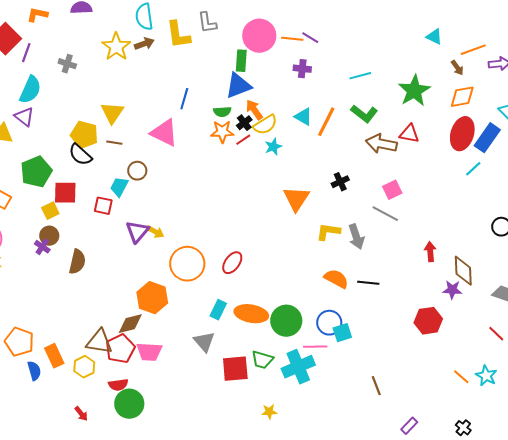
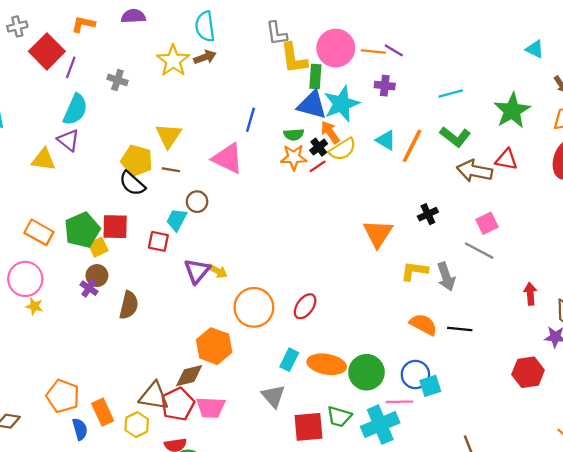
yellow L-shape: (178, 35) -> (294, 58), moved
blue triangle: (238, 86) -> (312, 105), turned 36
cyan star: (273, 147) -> (341, 104), moved, size x1.8
green pentagon: (36, 172) -> (82, 230), moved

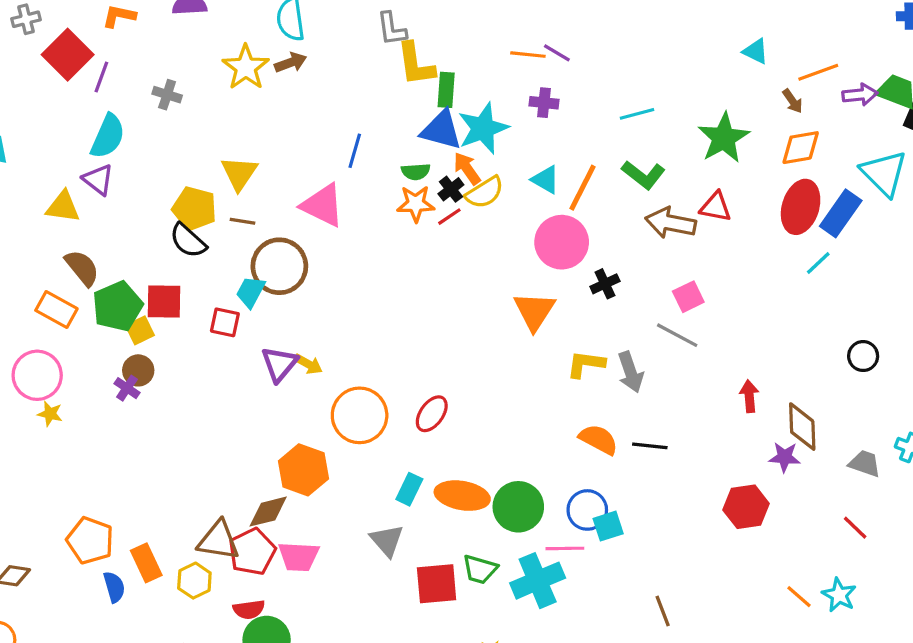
pink circle: (336, 48) -> (562, 242), moved
brown circle: (197, 202) -> (279, 266), size x1.8
brown semicircle: (129, 305) -> (82, 268), moved, turned -52

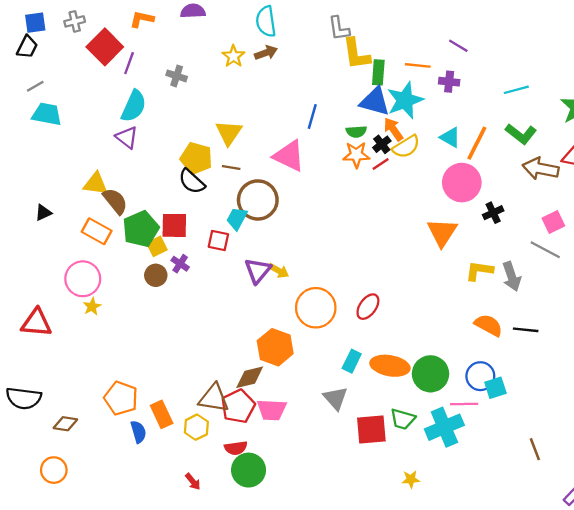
orange line: (528, 55) -> (418, 65), moved
yellow star: (246, 67) -> (233, 56), size x0.7
yellow triangle: (63, 207) -> (96, 184), moved
purple cross: (127, 388) -> (180, 264), moved
yellow star: (50, 414) -> (92, 307), turned 30

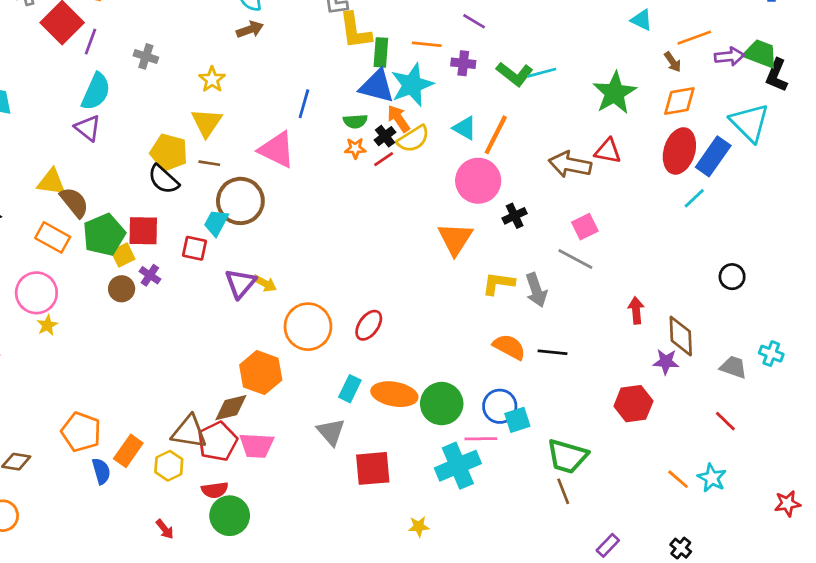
yellow star: (233, 56) -> (212, 79), moved
green L-shape: (521, 134) -> (515, 74), moved
orange star: (356, 155) -> (355, 148), size x0.7
orange rectangle: (162, 414) -> (128, 451), turned 60
green trapezoid: (403, 419) -> (567, 456), moved, size x1.4

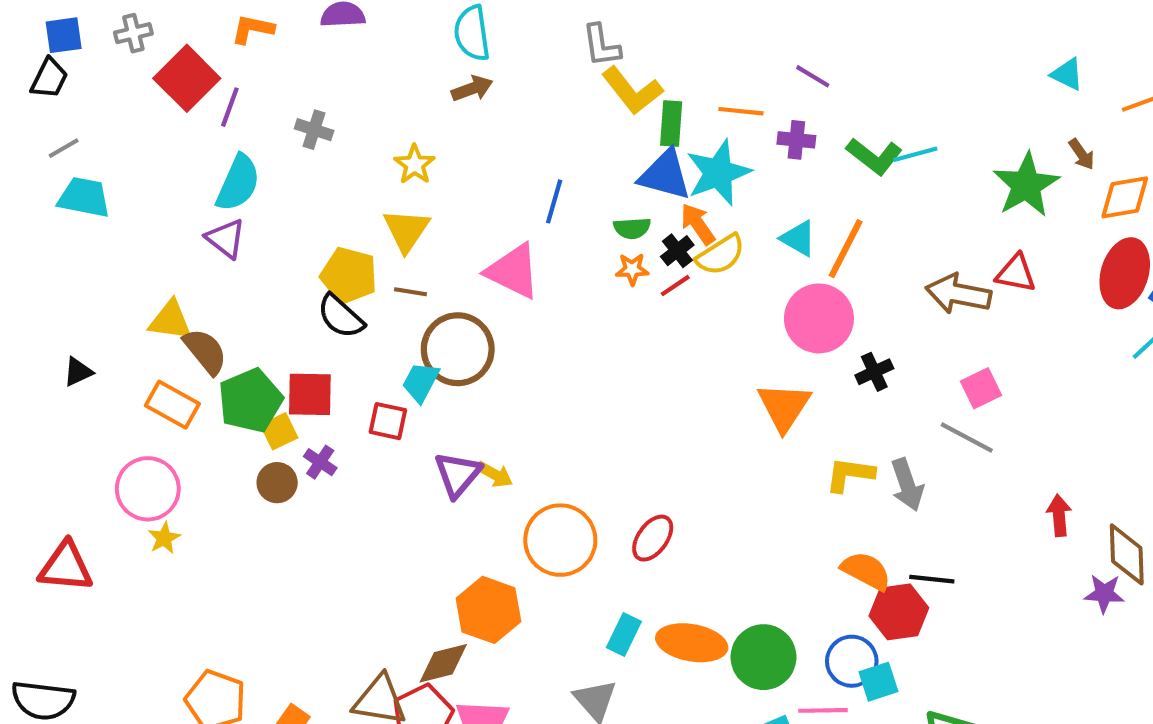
yellow L-shape: (355, 31) -> (632, 91), turned -30
brown arrow: (673, 62) -> (1082, 154), moved
red hexagon: (633, 404) -> (899, 612), moved

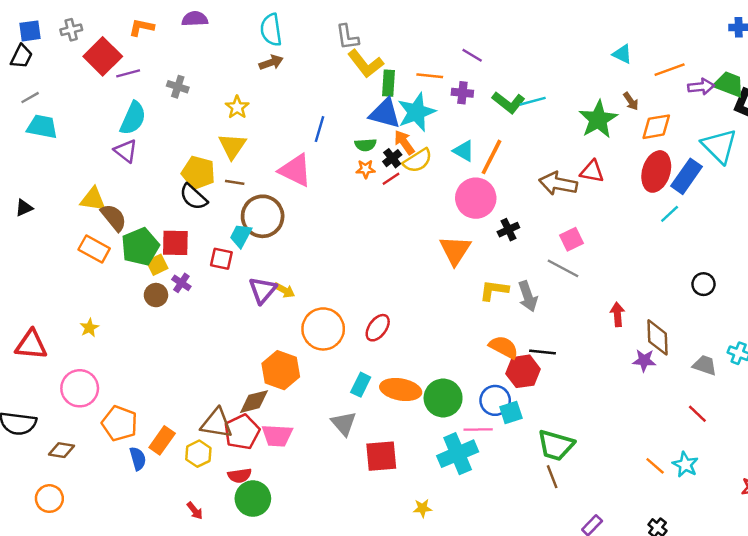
purple line: (230, 107) -> (128, 73), turned 55
black triangle: (78, 372) -> (24, 208), moved
pink circle: (148, 489) -> (80, 388), moved

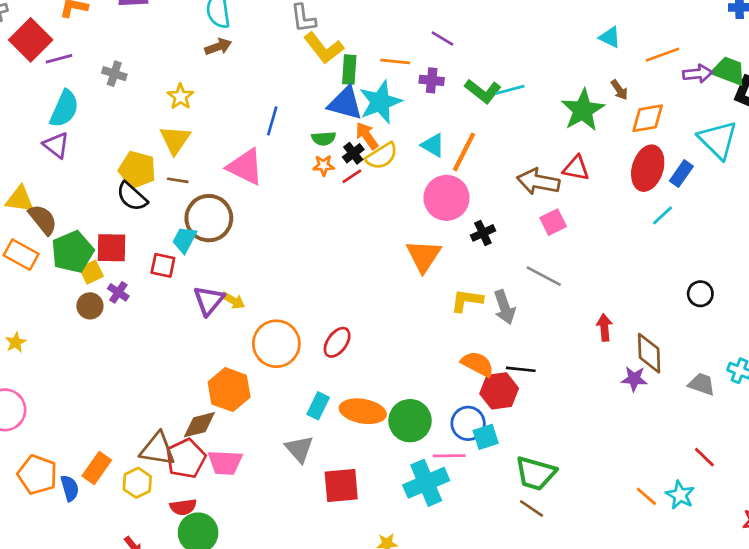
blue rectangle: (687, 176) -> (681, 174), size x0.7
pink square: (571, 239) -> (553, 222), moved
red line: (697, 414) -> (704, 457), moved
orange pentagon: (120, 423) -> (37, 475), moved
brown line: (552, 477) -> (532, 508), turned -35

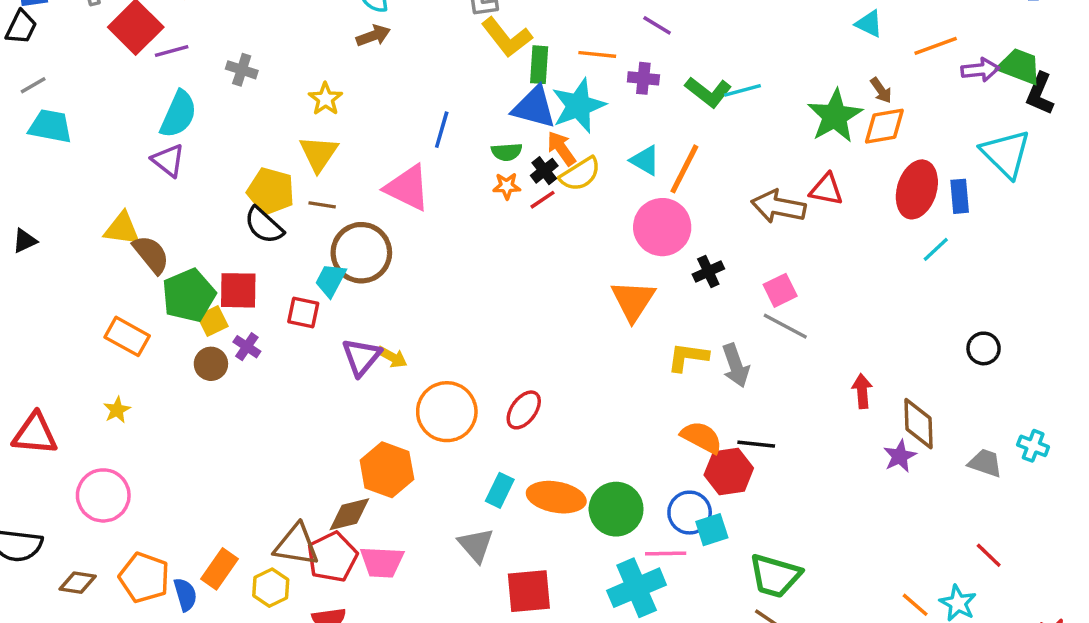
orange diamond: (648, 118) -> (884, 126), moved
blue rectangle: (681, 174) -> (960, 196), turned -40
pink square: (553, 222) -> (780, 290), moved
orange rectangle: (21, 255) -> (127, 336), moved
purple star: (634, 379) -> (900, 456), turned -30

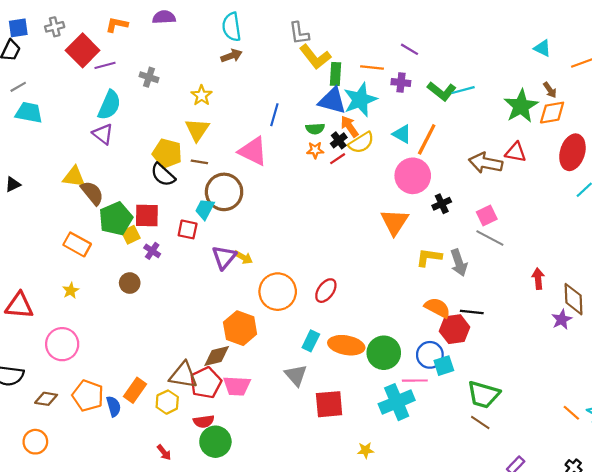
brown circle: (211, 364) -> (130, 283), moved

